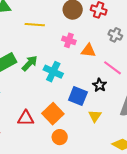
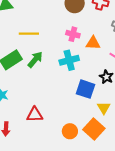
yellow line: (35, 25) -> (29, 34), moved
cyan cross: (53, 72) -> (69, 60), moved, turned -36
orange square: (53, 114) -> (94, 129), moved

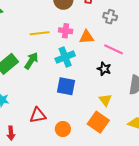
yellow line: (29, 34) -> (40, 33), moved
blue square: (85, 89) -> (66, 86), moved
orange circle: (70, 131) -> (63, 129), moved

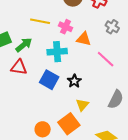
black star: (104, 69) -> (74, 81), moved
red triangle: (38, 115) -> (19, 67), moved
orange circle: (63, 129) -> (43, 129), moved

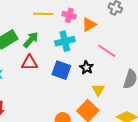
orange triangle: (84, 39) -> (89, 25), turned -35
pink line: (106, 59) -> (107, 51), moved

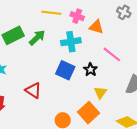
orange triangle: (89, 25) -> (96, 27), turned 42
red triangle: (30, 63) -> (33, 90), moved, turned 30

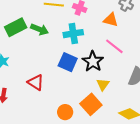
orange triangle: (96, 27) -> (111, 20), moved
green arrow: (37, 38) -> (40, 29), turned 66
black star: (90, 70) -> (93, 61), size x1.5

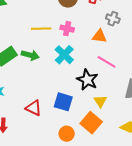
cyan cross: (73, 34) -> (64, 55), turned -30
blue square: (68, 62) -> (63, 102), moved

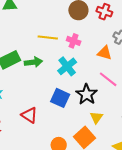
green arrow: (30, 55) -> (33, 62), turned -30
blue square: (63, 102) -> (60, 98), moved

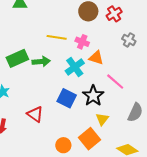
red cross: (104, 12) -> (114, 14), turned 35
orange triangle: (105, 53) -> (96, 58), moved

